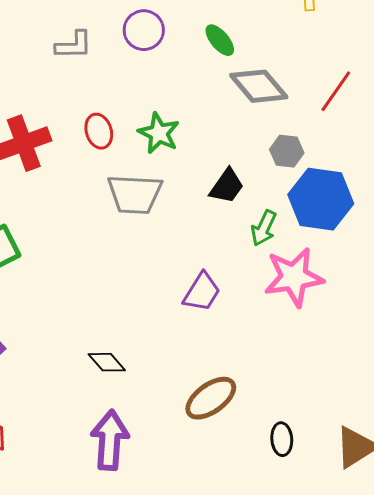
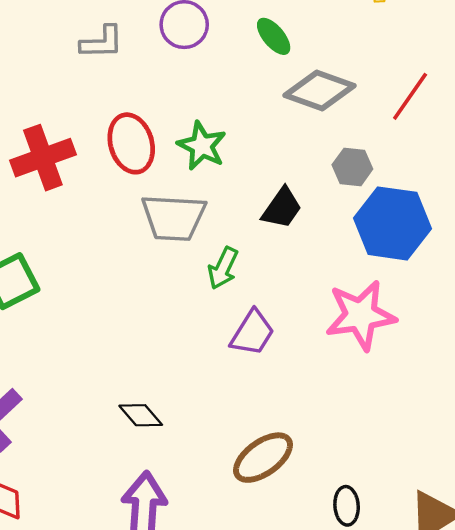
gray diamond: (259, 86) -> (319, 90), turned -30
red ellipse: (99, 131) -> (131, 143), size x1.4
green arrow: (264, 228) -> (223, 268), moved

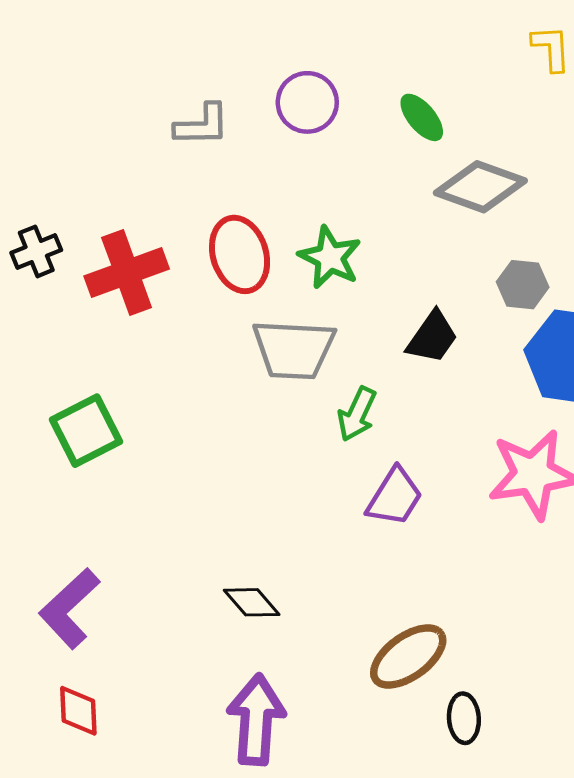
black ellipse: (347, 506) -> (464, 718), moved

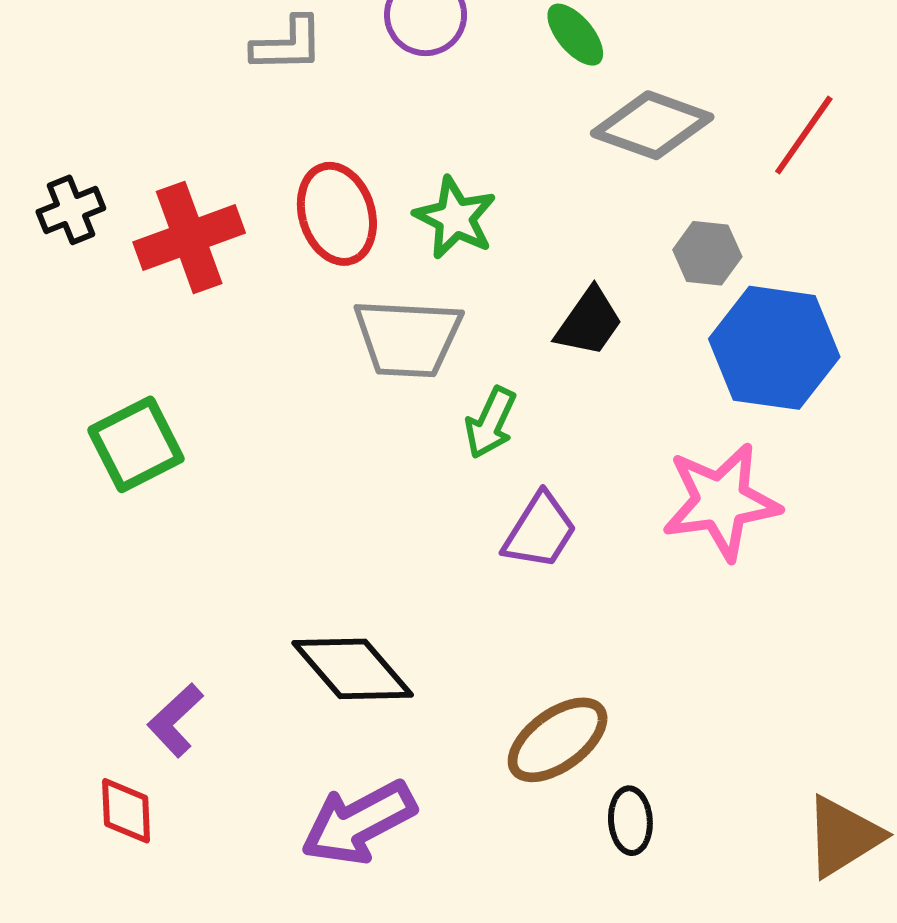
black diamond: (252, 602) -> (353, 669), size x1.6
purple L-shape: (69, 608) -> (175, 720), moved, size x0.7
purple arrow: (256, 720) -> (359, 823), turned -122

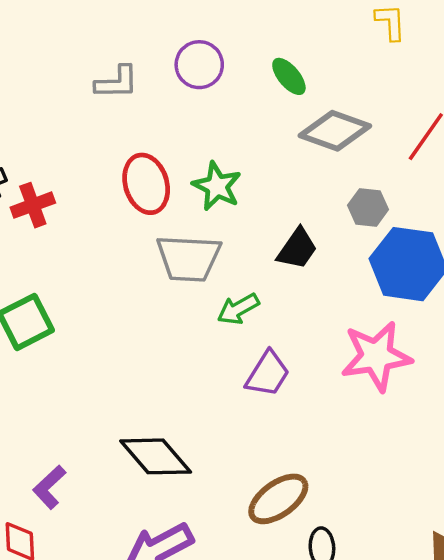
red cross: (189, 237) -> (33, 205), moved, size x0.7
green arrow: (491, 423) -> (238, 309), turned 36

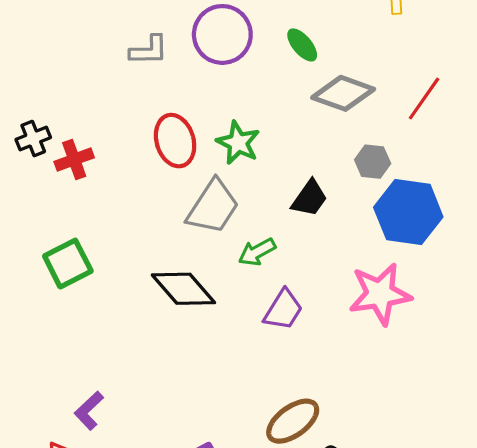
purple circle: (199, 65) -> (222, 34), size x1.4
gray trapezoid: (189, 258) -> (213, 207), turned -60
black diamond: (156, 456) -> (183, 289), moved

